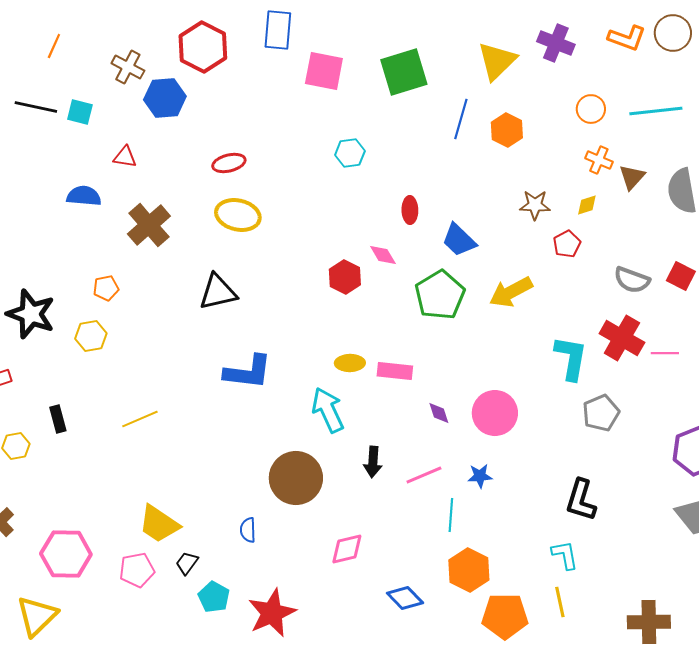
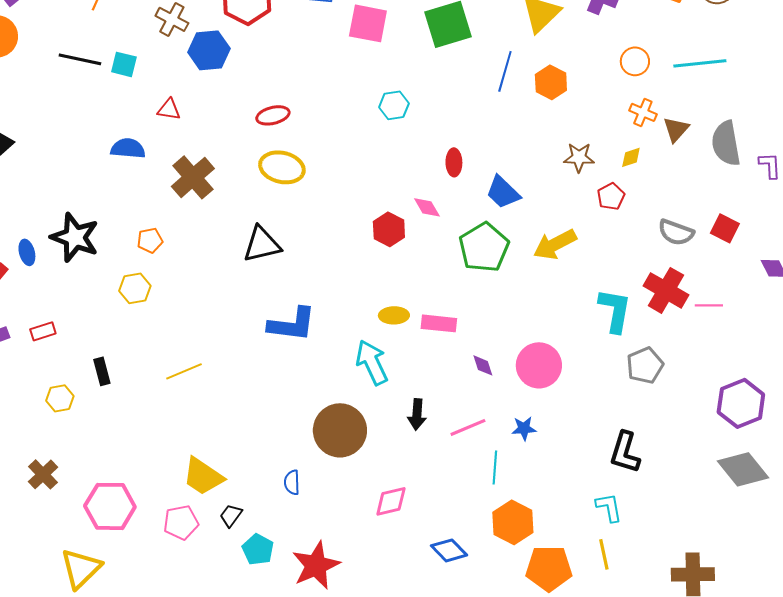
black star: (31, 314) -> (75, 237), moved

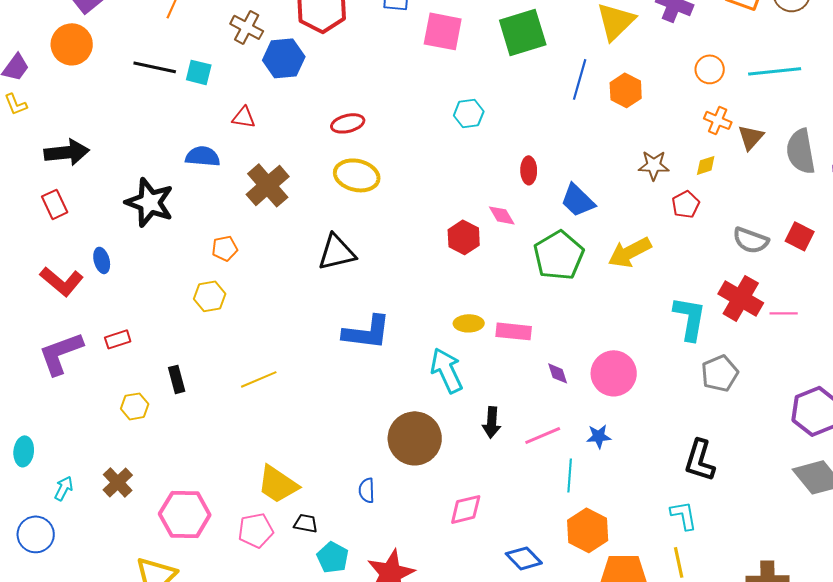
black star: (75, 237) -> (150, 202), moved
black trapezoid: (231, 515) -> (306, 523), turned 65

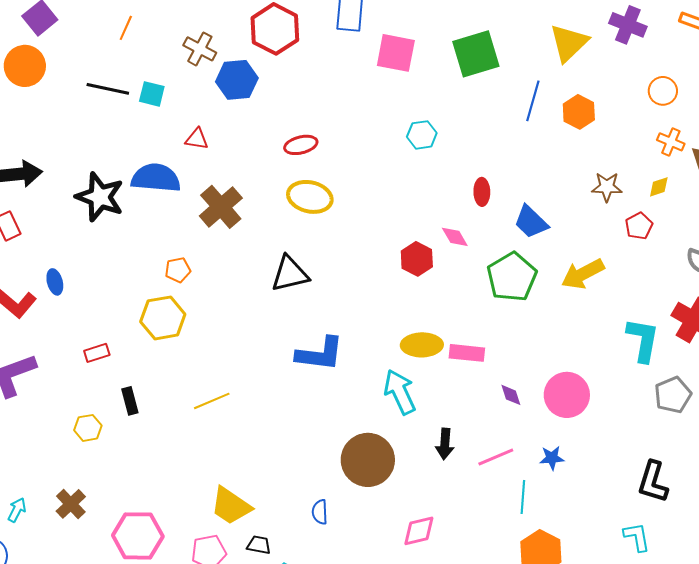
blue semicircle: (203, 156) -> (156, 178), size x1.4
black star: (150, 202) -> (100, 197), moved
yellow hexagon: (210, 296) -> (163, 318), size x1.4
yellow ellipse: (469, 323) -> (422, 345), size x1.4
red rectangle: (118, 339) -> (97, 353), moved

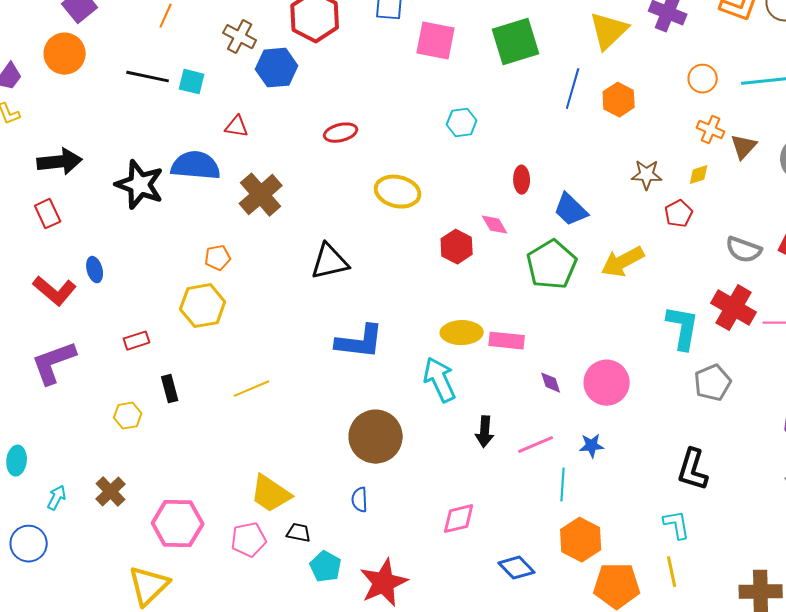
yellow ellipse: (310, 197) -> (398, 192), moved
brown circle: (368, 460) -> (376, 437), moved

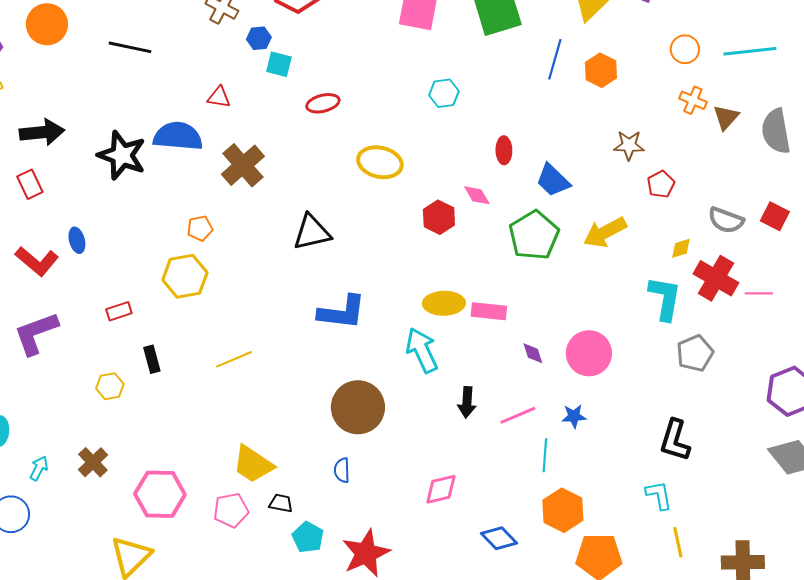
blue hexagon: (277, 68) -> (259, 38), size x0.6
cyan square: (192, 82) -> (279, 64), moved
yellow diamond: (699, 175) -> (681, 248), moved
yellow line: (672, 572) -> (678, 542), moved

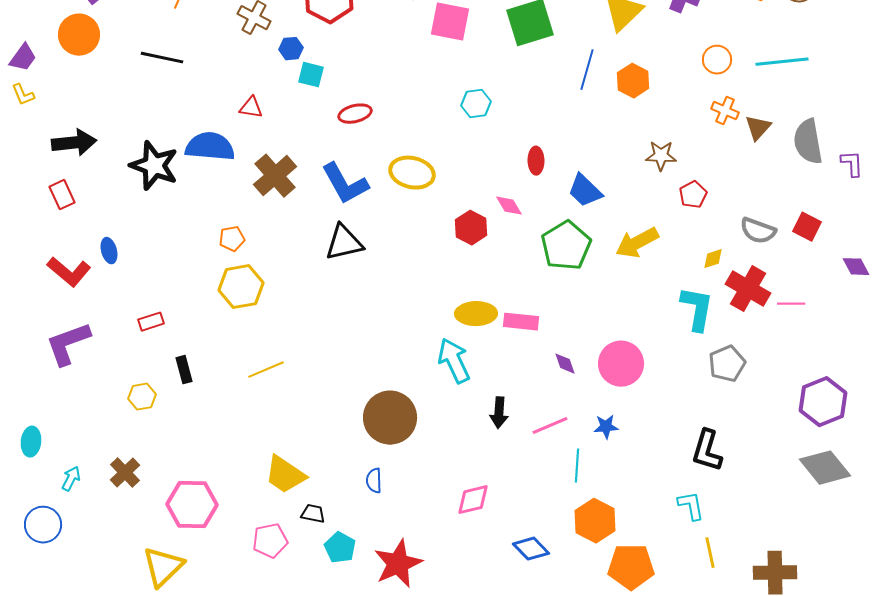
yellow hexagon: (185, 276) -> (241, 287), moved
blue L-shape: (342, 312) -> (345, 184), moved, turned 54
pink pentagon: (231, 510) -> (270, 541), moved

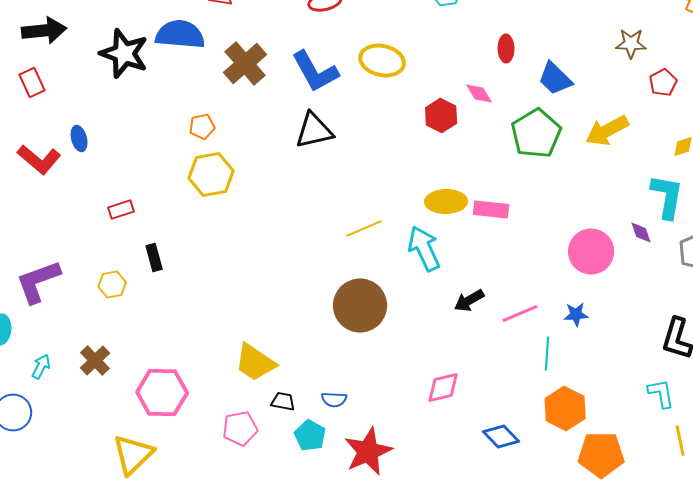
purple L-shape: (68, 344) -> (38, 282), moved
purple diamond: (565, 364) -> (641, 232), moved
yellow line: (266, 370) -> (364, 228), moved
black arrow: (499, 413) -> (469, 300), turned 56
blue semicircle: (374, 481) -> (334, 400), moved, turned -85

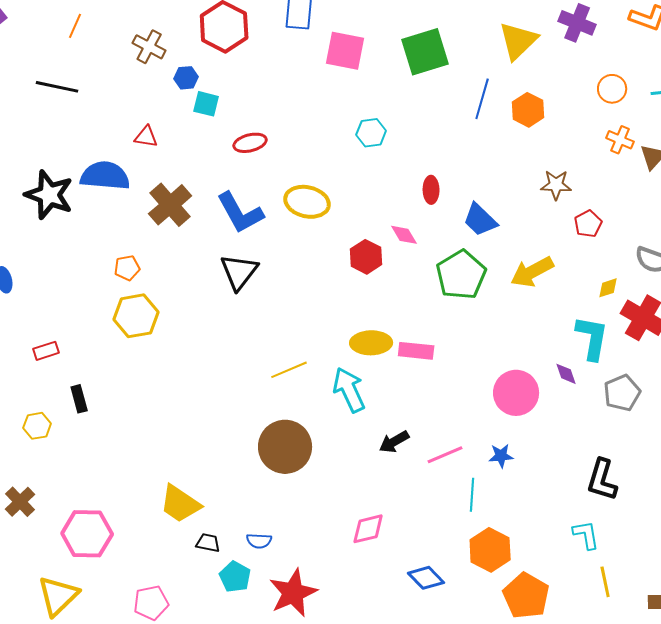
black triangle: (314, 130) -> (239, 272), turned -39
pink pentagon: (240, 428) -> (151, 603), moved
orange pentagon: (601, 454) -> (526, 596), turned 30

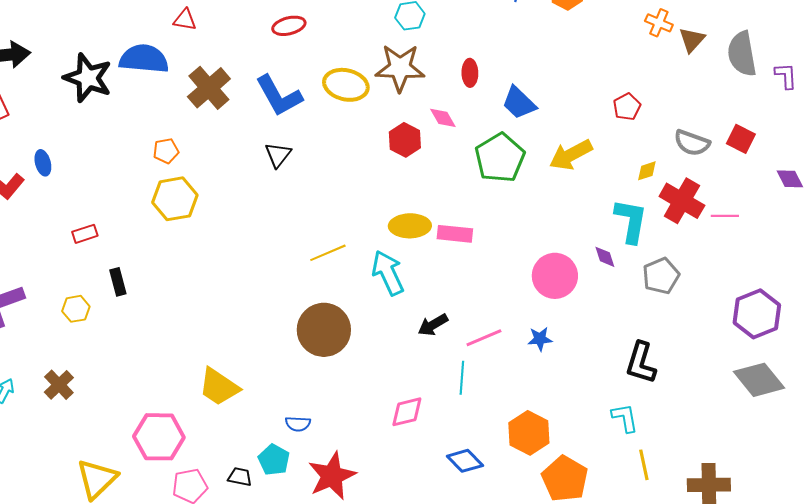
brown star: (556, 185) -> (400, 68), moved, size x1.6
black triangle: (239, 272) -> (278, 155), size x0.7
cyan line: (472, 495) -> (462, 378), moved
pink hexagon: (87, 534) -> (159, 437), moved
black trapezoid: (208, 543) -> (240, 477), moved

